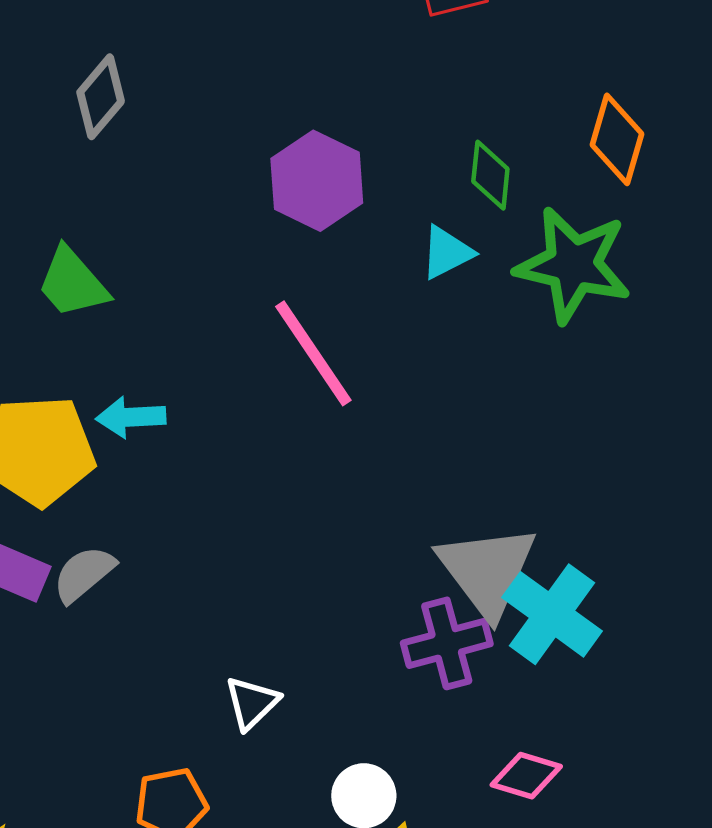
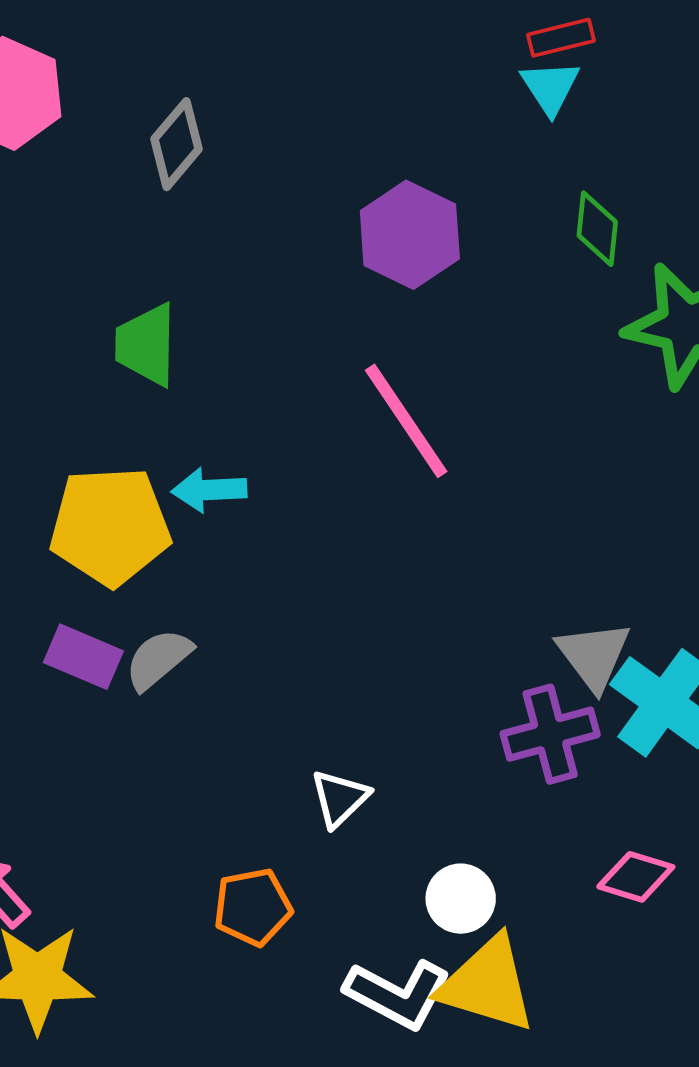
cyan triangle: (447, 252) -> (550, 87), moved, turned -36
green trapezoid: (73, 283) -> (146, 345), turned 42
gray triangle: (487, 571) -> (594, 656), size x0.7

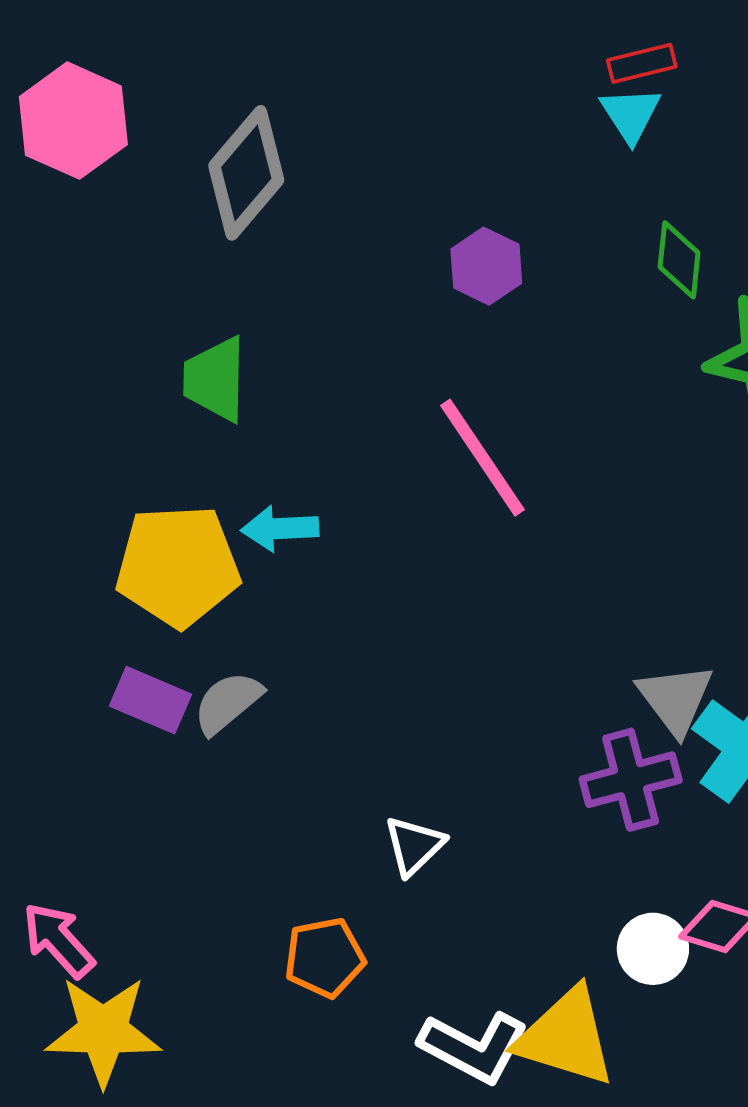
gray diamond: (176, 144) -> (246, 173), size x1.4
purple hexagon: (410, 235) -> (486, 266), size x0.7
white circle: (461, 899) -> (653, 949), moved

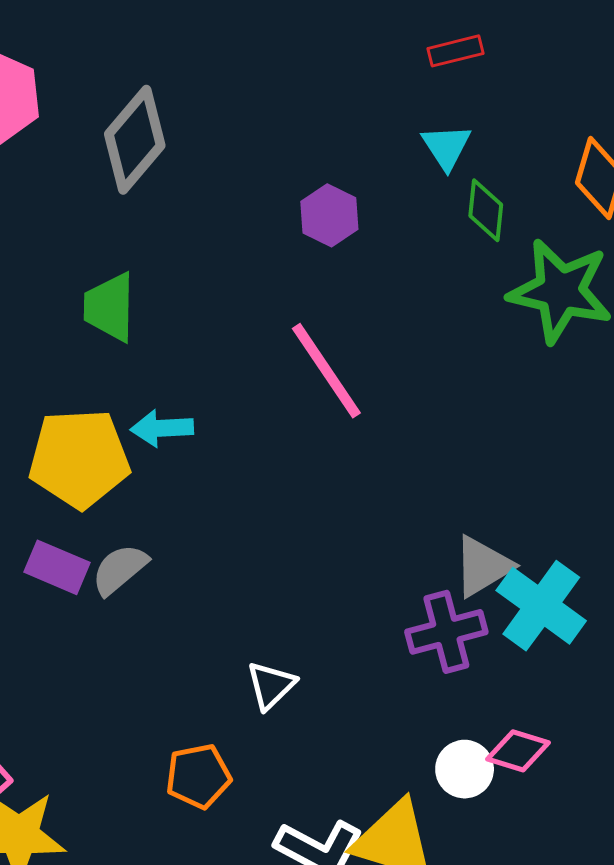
cyan triangle: (631, 114) -> (446, 147), moved
gray triangle: (675, 699) -> (483, 566), turned 36

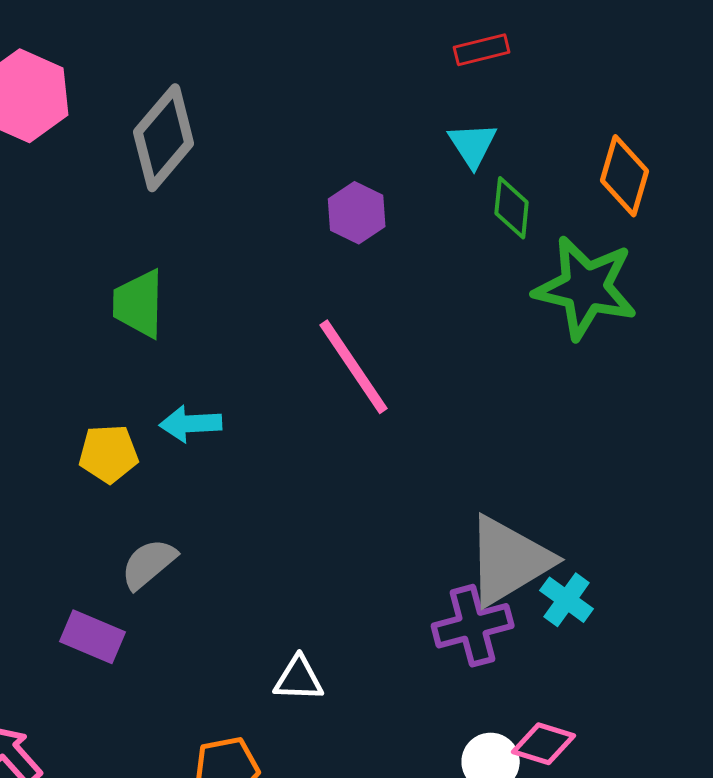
yellow pentagon: (79, 458) -> (109, 454), size x0.6
gray triangle: (483, 566) -> (509, 561), size x1.5
purple rectangle: (57, 567) -> (93, 637), moved
cyan cross: (541, 606) -> (567, 600), size x0.6
white triangle: (271, 685) -> (299, 679), turned 46

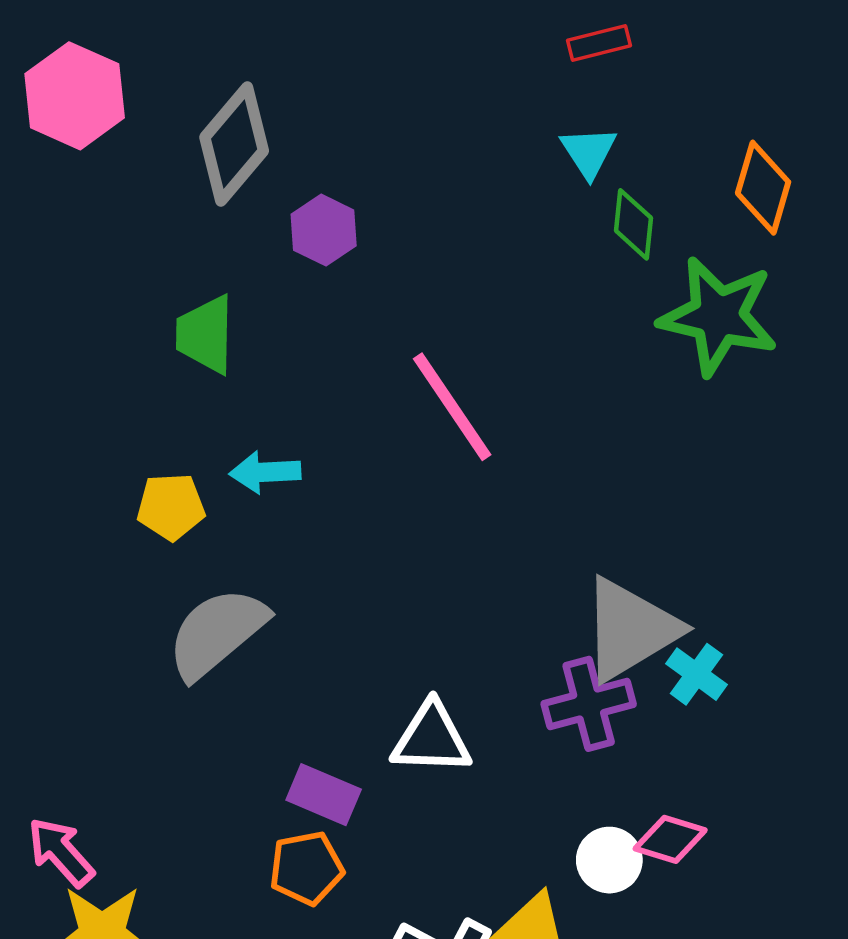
purple hexagon: (357, 213) -> (324, 230), moved
gray semicircle: (149, 564) -> (217, 633), size x1.6
purple rectangle: (93, 637) -> (324, 795), moved
white triangle: (299, 679) -> (431, 738), moved, size x1.4

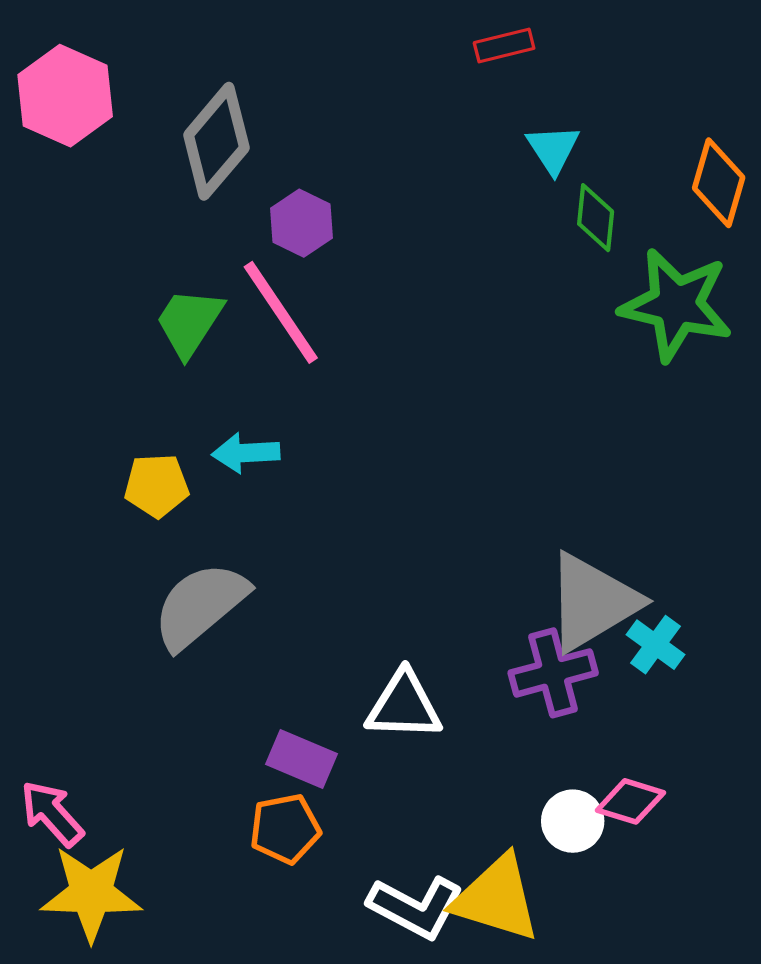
red rectangle: (599, 43) -> (504, 45), moved
green trapezoid: (205, 334) -> (189, 322), turned 32
pink line: (452, 407) -> (281, 312), moved

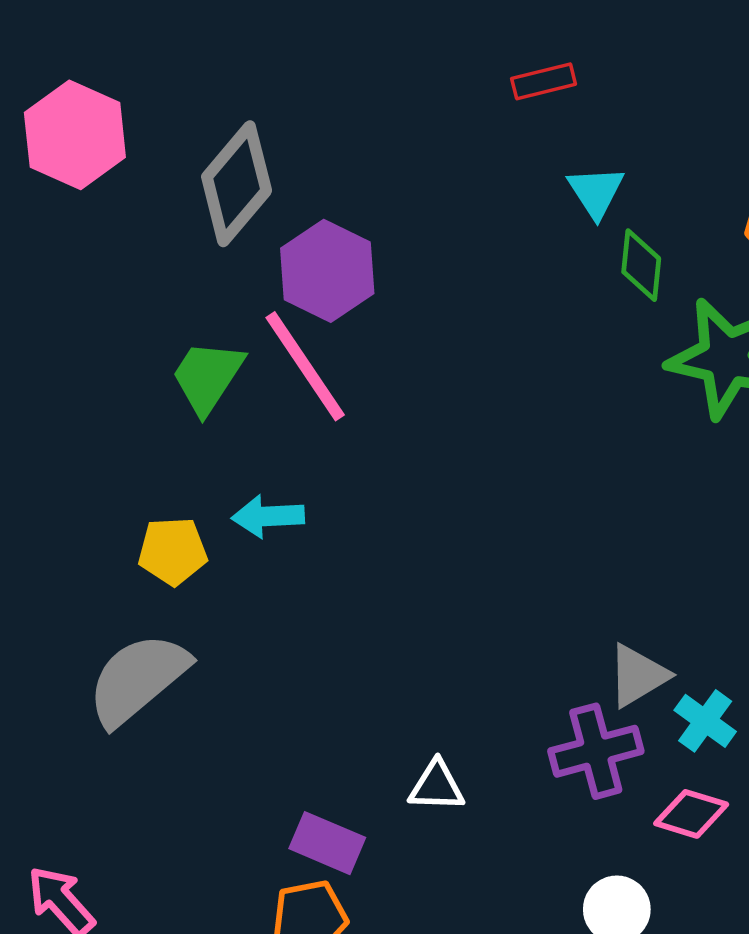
purple hexagon: (301, 223) -> (327, 271), size x1.4
gray triangle: (592, 602) -> (638, 676), size x0.6
gray semicircle: (200, 605) -> (138, 679), moved
white triangle: (404, 706) -> (437, 786), size x0.7
pink diamond: (630, 801) -> (691, 814), moved

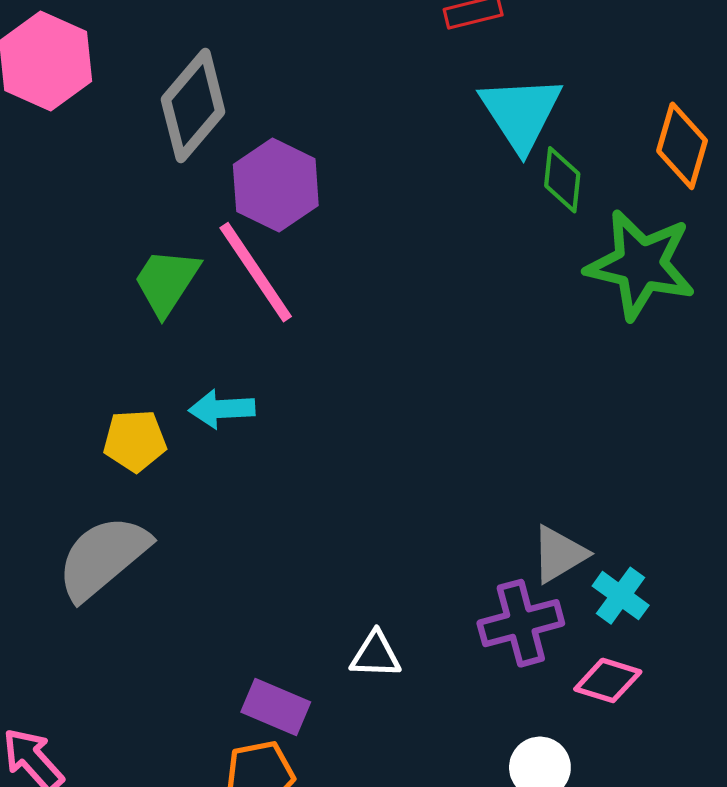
cyan triangle: (596, 192) -> (521, 113), size x1.6

